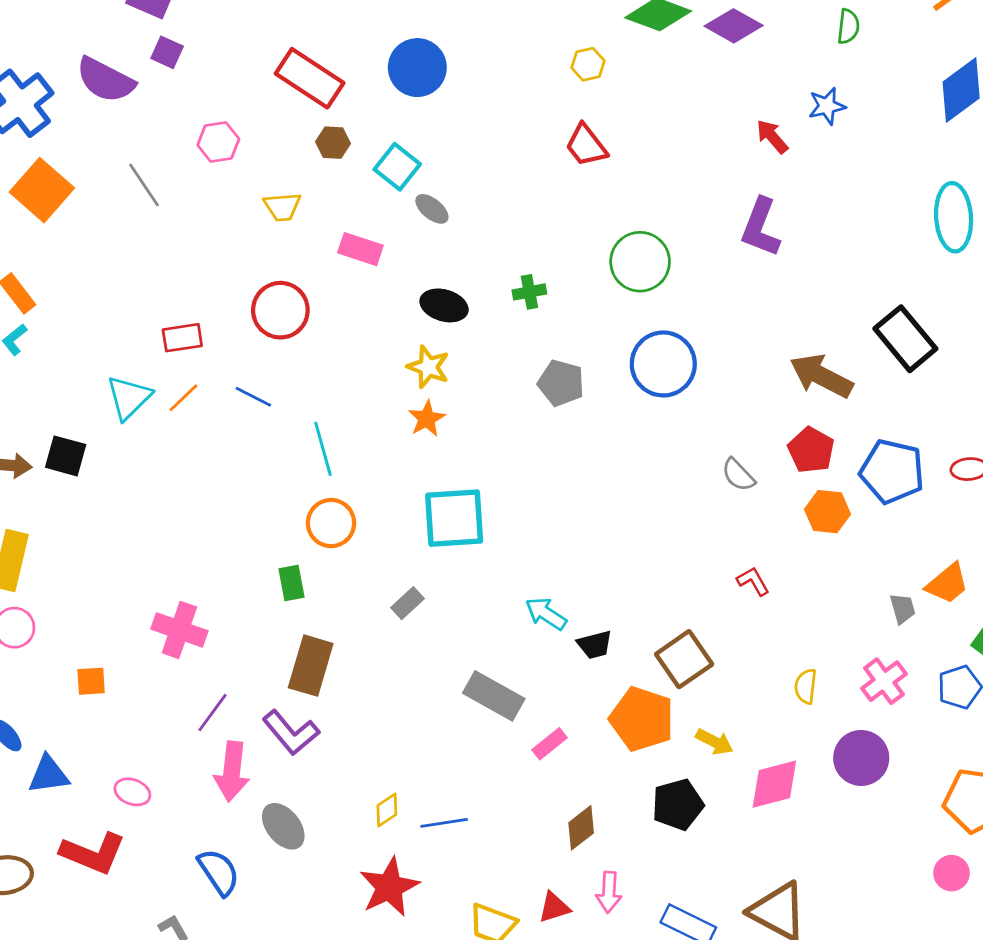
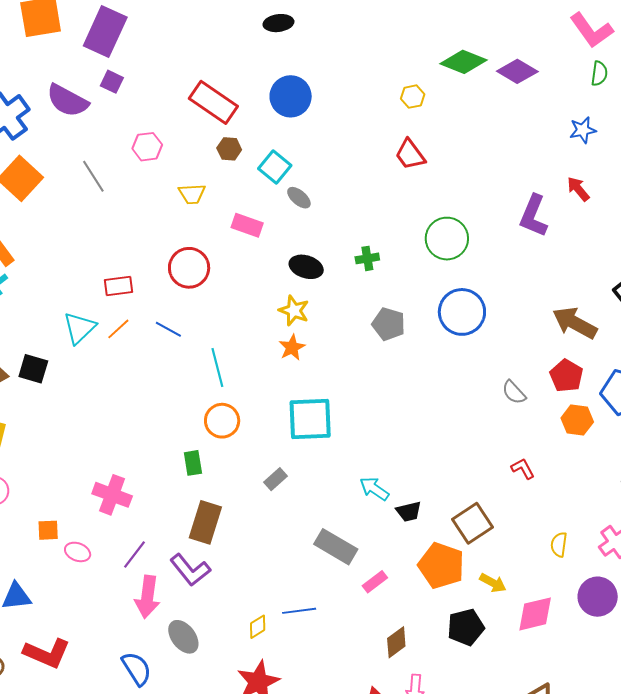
red arrow: (772, 137) -> (578, 189), moved
pink ellipse: (132, 792) -> (78, 552), moved
blue line: (444, 823) -> (299, 611), moved

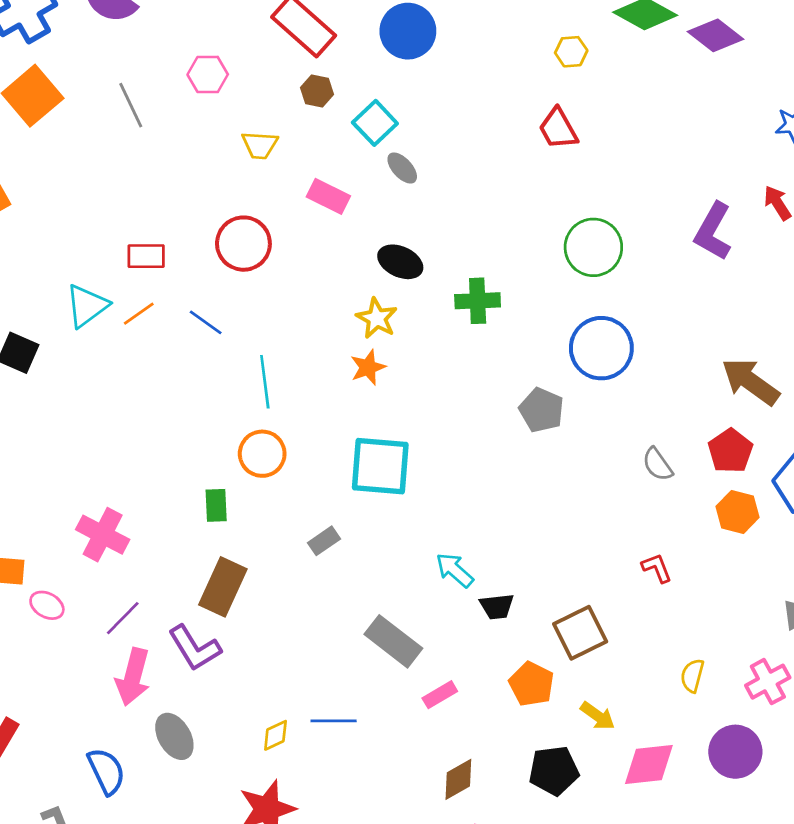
green cross: (367, 258) -> (478, 301), moved, size x1.4
gray pentagon: (389, 324) -> (542, 410), moved
orange pentagon: (441, 565) -> (531, 684), size x0.7

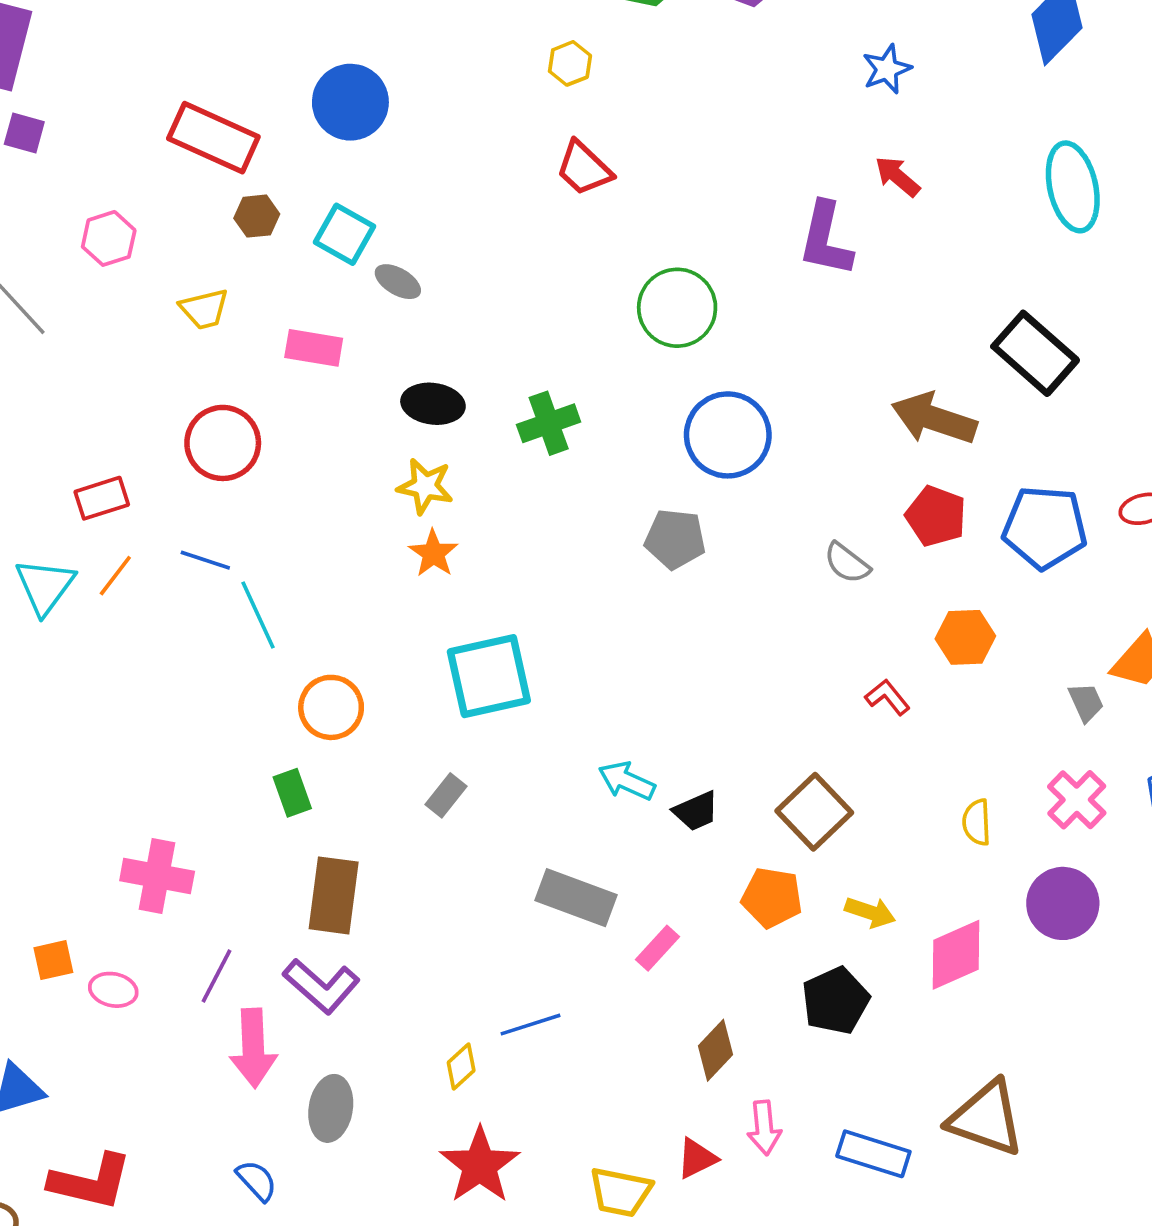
cyan line: (265, 382) -> (258, 615), moved
orange hexagon: (738, 512) -> (965, 637), moved
gray ellipse: (174, 736) -> (331, 1108), turned 57
blue semicircle: (106, 771) -> (257, 1181), size x0.7

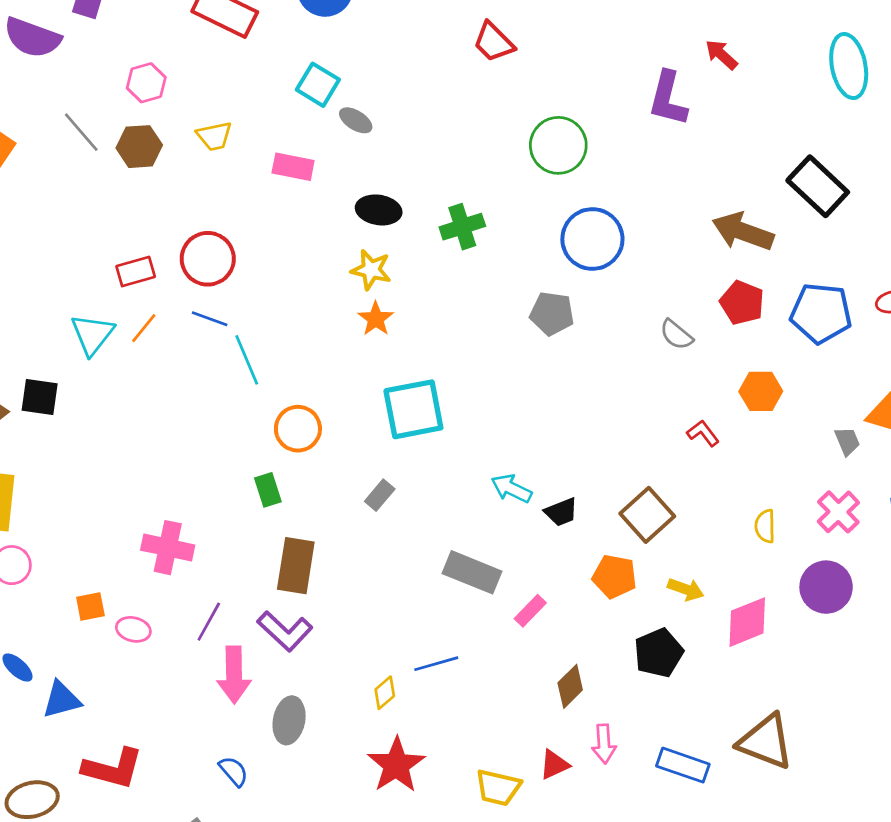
brown hexagon: (257, 216) -> (139, 147), moved, size x1.4
red circle: (223, 443) -> (208, 259), moved

